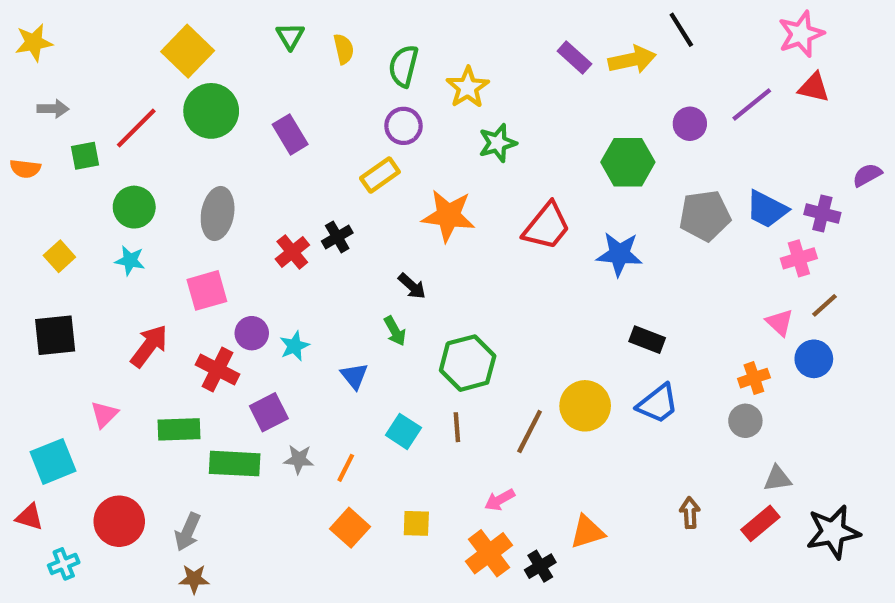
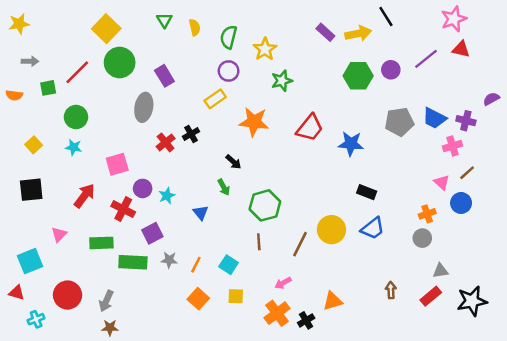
green hexagon: (628, 162) -> (358, 76), moved
gray ellipse: (218, 213) -> (144, 107), moved
cyan square: (403, 431) -> (229, 265), moved

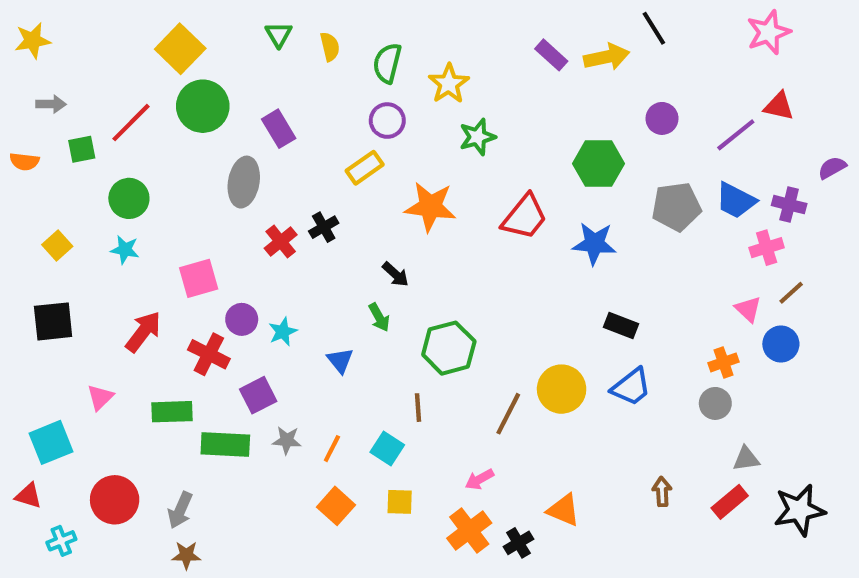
red triangle: (461, 49) -> (779, 106), moved
purple line: (426, 59) -> (736, 135), moved
green hexagon: (358, 76) -> (598, 164), moved
brown line: (259, 242) -> (418, 408), moved
orange triangle: (333, 301) -> (564, 510), turned 40

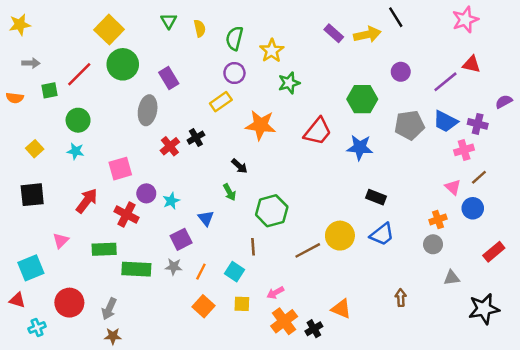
purple square: (258, 395) -> (181, 239), moved
brown line: (508, 414) -> (308, 250), turned 35
pink arrow: (480, 479) -> (275, 293), moved
red rectangle: (730, 502) -> (494, 252), moved

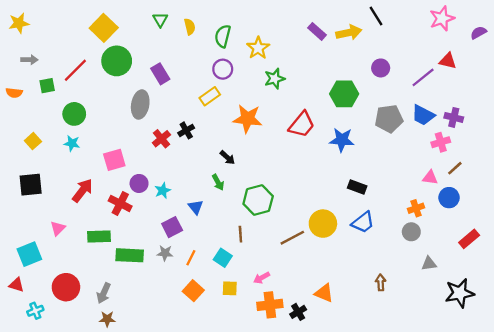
purple semicircle: (504, 102) -> (478, 33), moved
pink triangle: (453, 187) -> (430, 178), turned -35
orange cross: (284, 321) -> (270, 305), turned 30

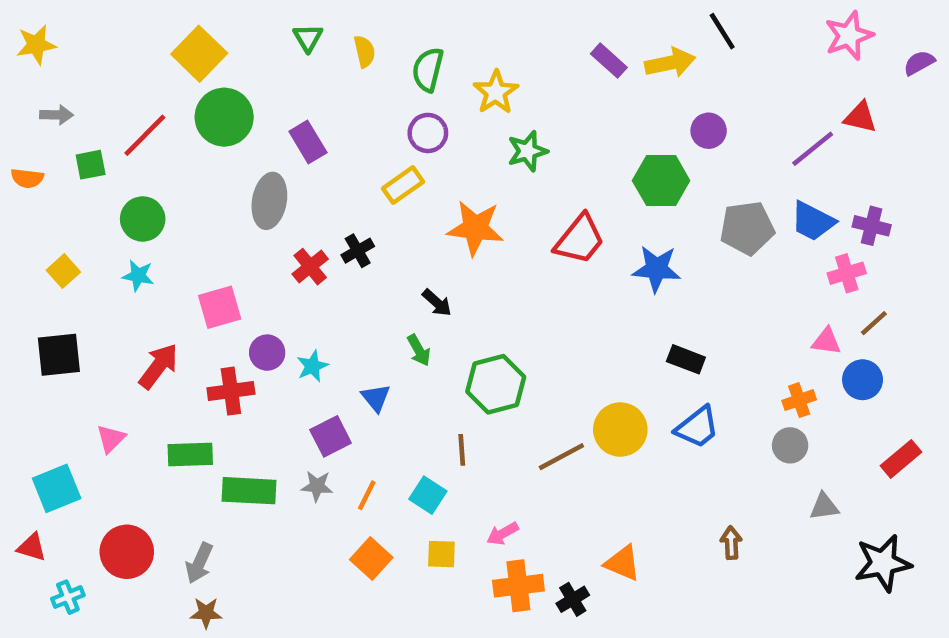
purple circle: (381, 68) -> (709, 131), moved
red cross: (120, 204) -> (231, 391), turned -35

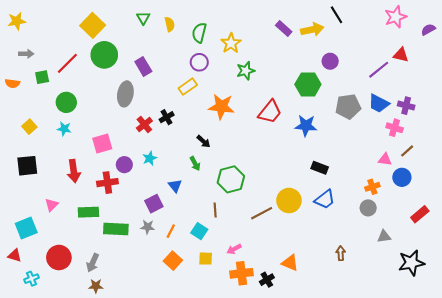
pink cross: (847, 273) -> (395, 128), turned 35
red arrow: (158, 366) -> (74, 171), turned 135
cyan star: (312, 366) -> (150, 158), moved

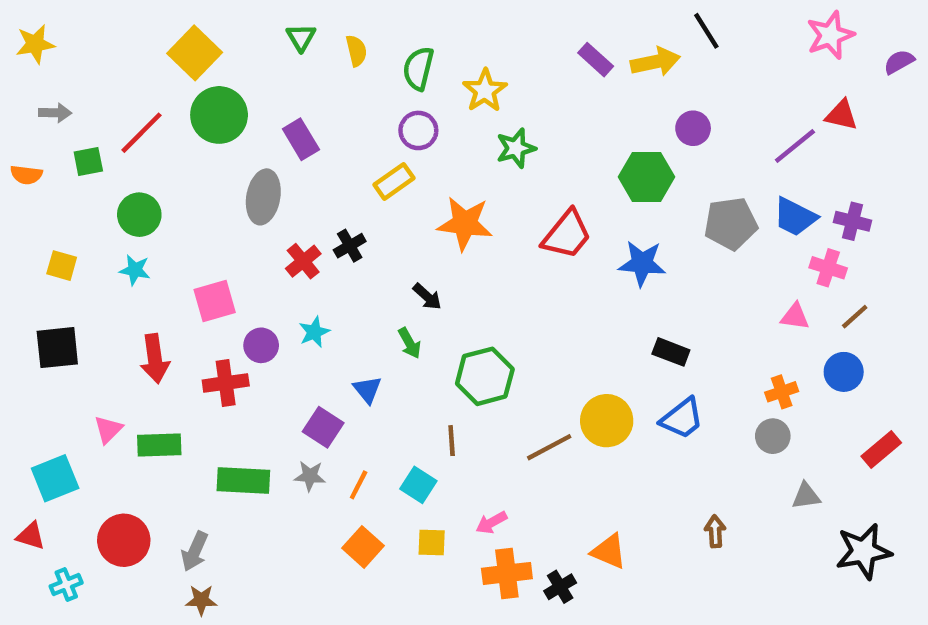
yellow square: (29, 127) -> (62, 266), turned -32
pink triangle: (385, 159) -> (795, 317), moved
purple square: (154, 204) -> (323, 427), turned -30
green rectangle: (88, 212) -> (159, 445), moved

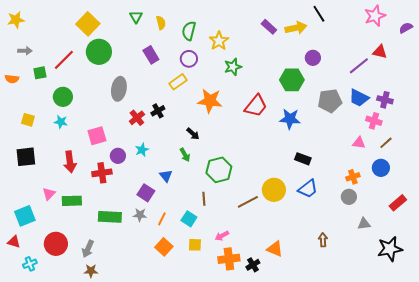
purple rectangle: (301, 139) -> (151, 55), moved

